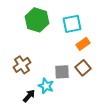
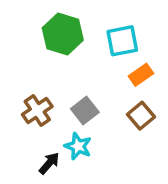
gray square: (62, 72) -> (85, 111), moved, turned -35

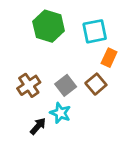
orange rectangle: (141, 75) -> (109, 58), turned -30
brown square: (141, 116) -> (96, 84), moved

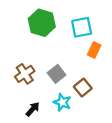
brown square: (96, 84) -> (83, 88), moved
cyan star: (60, 113) -> (62, 102), moved

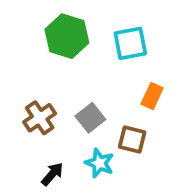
orange rectangle: (94, 50) -> (152, 96), moved
brown square: (83, 88) -> (132, 140), turned -36

